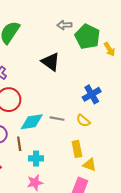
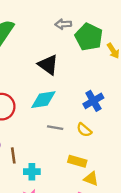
cyan diamond: (32, 122) -> (43, 100), moved
yellow rectangle: (77, 149) -> (77, 161), turned -63

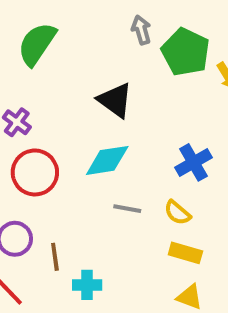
gray arrow: (63, 24) -> (141, 30), turned 77
yellow rectangle: (77, 161) -> (185, 253), moved

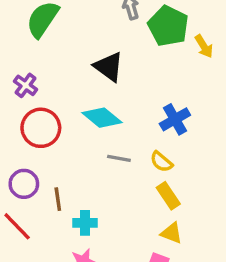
cyan diamond: (107, 160) -> (102, 118), turned 48
yellow rectangle: (185, 253) -> (168, 196), turned 40

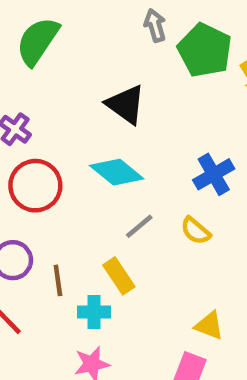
gray line: (119, 158) -> (139, 226), turned -50
yellow rectangle: (168, 196) -> (119, 276), moved

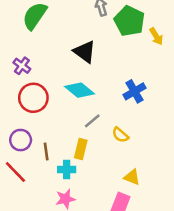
yellow semicircle: (196, 231) -> (120, 135), moved
yellow rectangle: (119, 276) -> (81, 149), turned 48

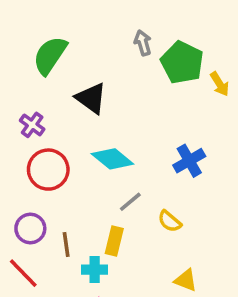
black triangle: (85, 52) -> (91, 98), moved

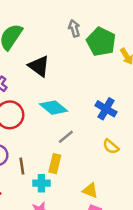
blue cross: (189, 161) -> (106, 109), turned -30
yellow semicircle: (170, 221) -> (111, 147), moved
yellow triangle: (186, 280) -> (90, 190), moved

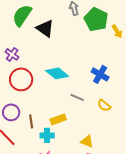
black triangle: (39, 66) -> (45, 28), moved
gray line: (66, 137) -> (77, 97), moved, turned 64
yellow rectangle: (55, 164) -> (58, 119), turned 56

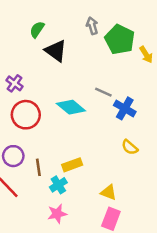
green semicircle: (22, 15) -> (37, 29), moved, size x0.6
gray line: (77, 97) -> (103, 92), moved
cyan cross: (47, 135) -> (58, 185), turned -32

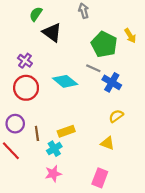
green pentagon: (120, 40) -> (104, 44), moved
purple cross: (14, 83) -> (25, 61), moved
yellow semicircle: (130, 147) -> (116, 116), turned 104
yellow triangle: (108, 192) -> (107, 143), moved

